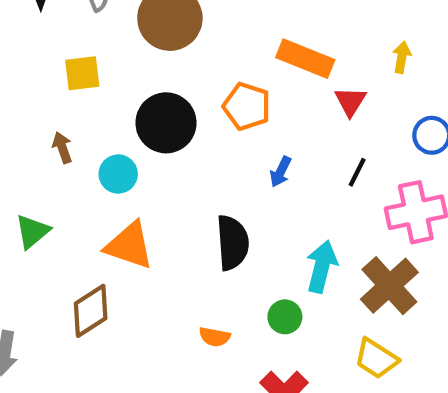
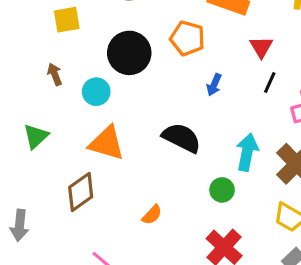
red triangle: (350, 101) -> (261, 47), moved
black semicircle: (233, 243) -> (182, 138), turned -57
orange semicircle: (215, 337) -> (152, 215), moved, turned -55

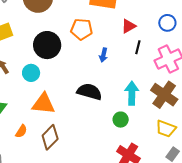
red triangle: (261, 47) -> (129, 26), turned 42
brown diamond: (81, 192) -> (50, 137), moved
orange semicircle: (152, 215) -> (21, 131), moved

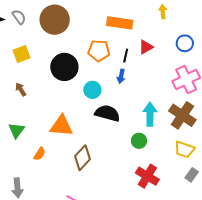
black line: (138, 47) -> (126, 56), moved
cyan circle: (31, 73) -> (92, 90), moved
brown diamond: (50, 137) -> (82, 158), moved

